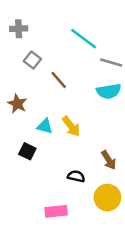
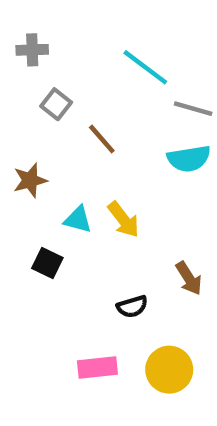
brown star: (17, 104) -> (30, 180), turned 30
black semicircle: (76, 176) -> (132, 307), turned 150
yellow circle: (107, 198) -> (169, 370), moved

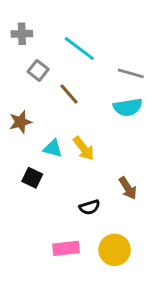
cyan line: (145, 67) -> (79, 48), moved

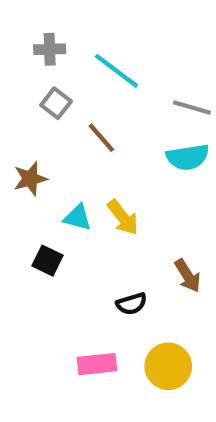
gray cross: (22, 34) -> (50, 49), moved

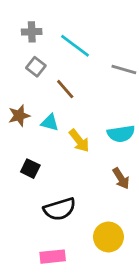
cyan semicircle: (188, 157) -> (121, 134), moved
cyan triangle: (78, 217) -> (50, 123), moved
black semicircle: (132, 304) -> (60, 209), moved, size x1.6
pink rectangle: (97, 364) -> (53, 257), moved

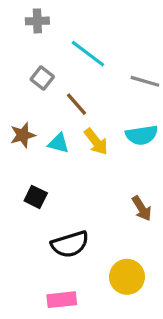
gray cross: (32, 32) -> (37, 21), moved
cyan semicircle: (121, 134) -> (142, 135), moved
yellow arrow: (79, 141) -> (96, 142), moved

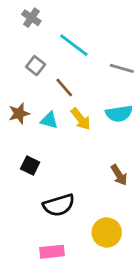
gray cross: (37, 21) -> (31, 18), turned 36

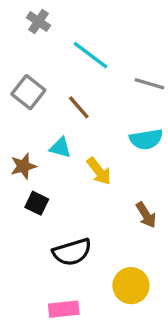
gray square: (36, 66) -> (28, 92), moved, size x1.4
brown star: (19, 113) -> (23, 166), moved
yellow arrow: (81, 119) -> (99, 171), moved

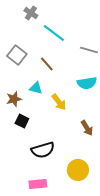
gray cross: (38, 22) -> (31, 13), moved

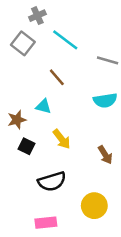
gray cross: (31, 13) -> (37, 16), turned 32
gray square: (17, 55) -> (23, 43), moved
yellow arrow: (59, 102) -> (62, 139), moved

